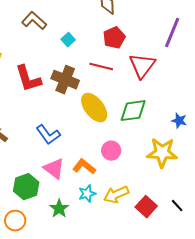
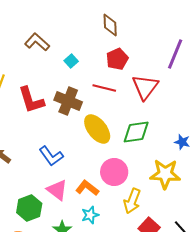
pink circle: (111, 151) -> (114, 172), size x1.4
yellow arrow: (116, 195) -> (132, 201), moved, turned -45

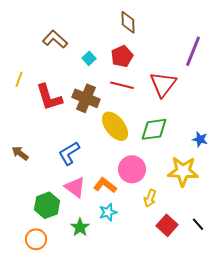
red pentagon: (117, 59) -> (122, 56), moved
blue L-shape: (51, 156) -> (69, 153), turned 95
yellow arrow: (132, 201) -> (150, 198), size x0.7

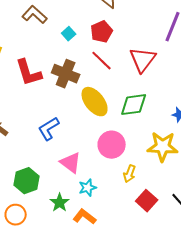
red line: (122, 85) -> (102, 61), turned 30
orange L-shape: (105, 185) -> (85, 217), moved
pink triangle: (75, 187) -> (71, 163), moved

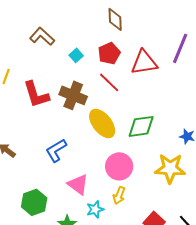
red triangle: (143, 60) -> (144, 62), moved, turned 44
yellow arrow: (130, 174) -> (119, 195), moved

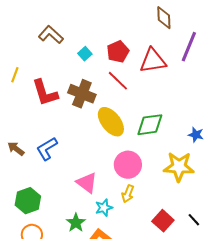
brown diamond: (115, 19) -> (164, 18), moved
blue L-shape: (56, 150) -> (47, 149), moved
green hexagon: (34, 202) -> (28, 201), moved

